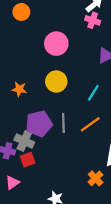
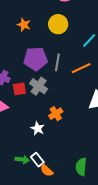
gray cross: (24, 141) -> (39, 86), moved
orange cross: (96, 178) -> (56, 114), moved

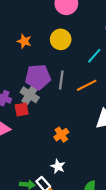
gray cross: (39, 86) -> (30, 95), moved
white star: (38, 128) -> (58, 166), moved

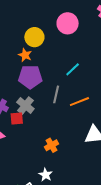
yellow circle: (61, 39) -> (34, 37), moved
cyan line: (94, 56) -> (73, 69), moved
purple pentagon: (38, 77) -> (30, 77), moved

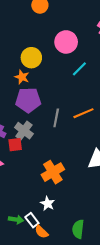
cyan line: (73, 69) -> (79, 69), moved
orange line: (79, 102) -> (83, 113), moved
orange cross: (51, 145) -> (53, 172), size x1.5

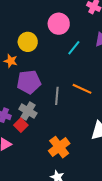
orange star: (22, 77) -> (11, 61), moved
orange line: (83, 113) -> (82, 89), turned 54
red square: (15, 145) -> (21, 125), turned -32

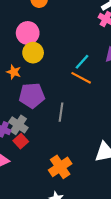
pink circle: (59, 24) -> (28, 33), moved
orange line: (82, 89) -> (81, 78), moved
gray cross: (28, 111) -> (18, 125), moved

